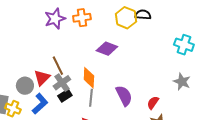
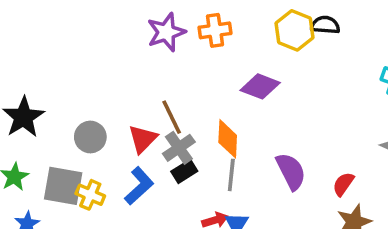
gray circle: (25, 86) -> (90, 137), moved

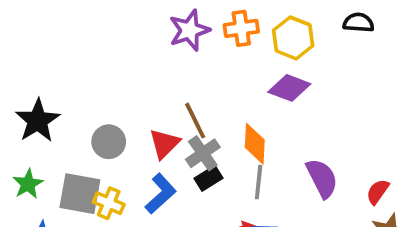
yellow hexagon: (295, 30) -> (293, 38), moved

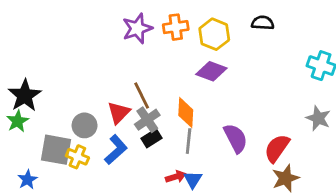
gray circle: (109, 142) -> (85, 125), moved
green star: (28, 184) -> (18, 121), moved
red semicircle: (378, 192) -> (277, 148), size x1.5

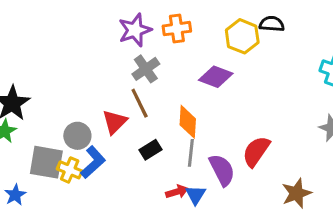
yellow hexagon: (214, 34) -> (242, 36), moved
gray cross: (147, 120) -> (146, 69), moved
purple semicircle: (236, 138) -> (222, 170), moved
red semicircle: (277, 148) -> (256, 151), moved
blue L-shape: (116, 150) -> (93, 162), moved

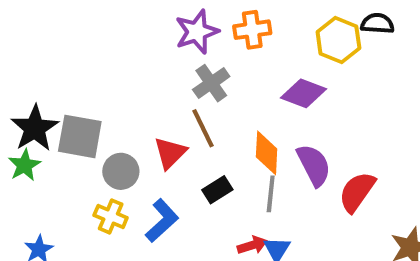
gray square: (46, 162) -> (80, 136), moved
blue L-shape: (93, 162) -> (162, 221), moved
purple semicircle: (222, 170) -> (314, 165), moved

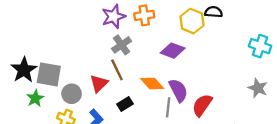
orange diamond: (267, 153) -> (152, 84), turned -45
green star: (24, 165) -> (35, 98), moved
gray line: (271, 194) -> (168, 107), moved

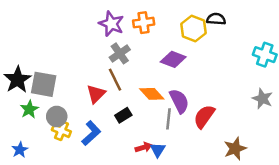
purple star: (114, 17) -> (111, 24), turned -30
gray circle: (72, 94) -> (57, 116), moved

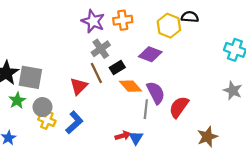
black rectangle: (123, 115) -> (117, 67), moved

